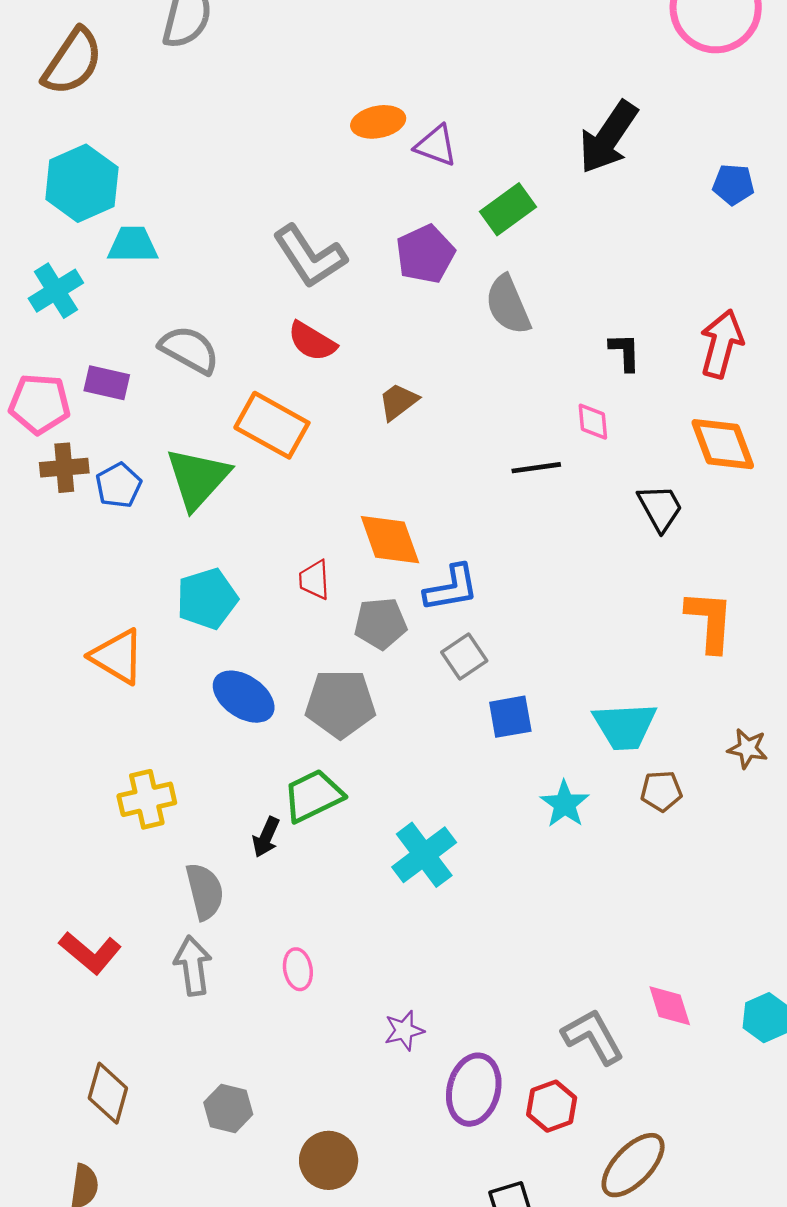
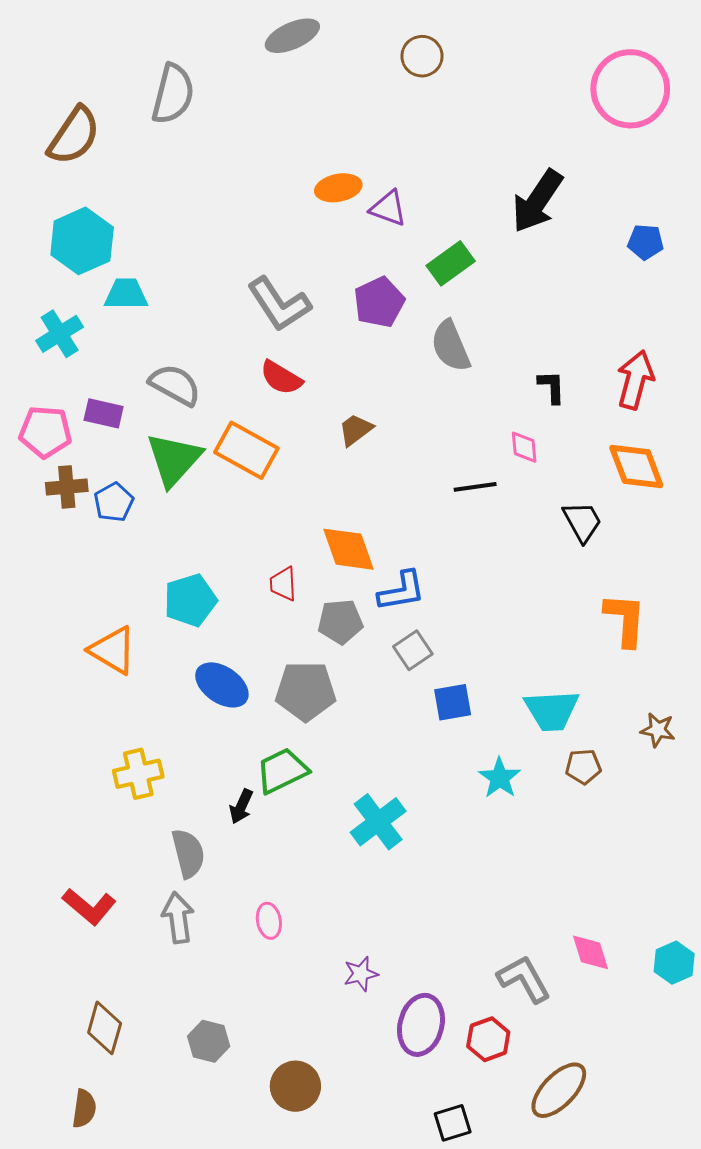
green triangle: (198, 478) -> (174, 459), moved

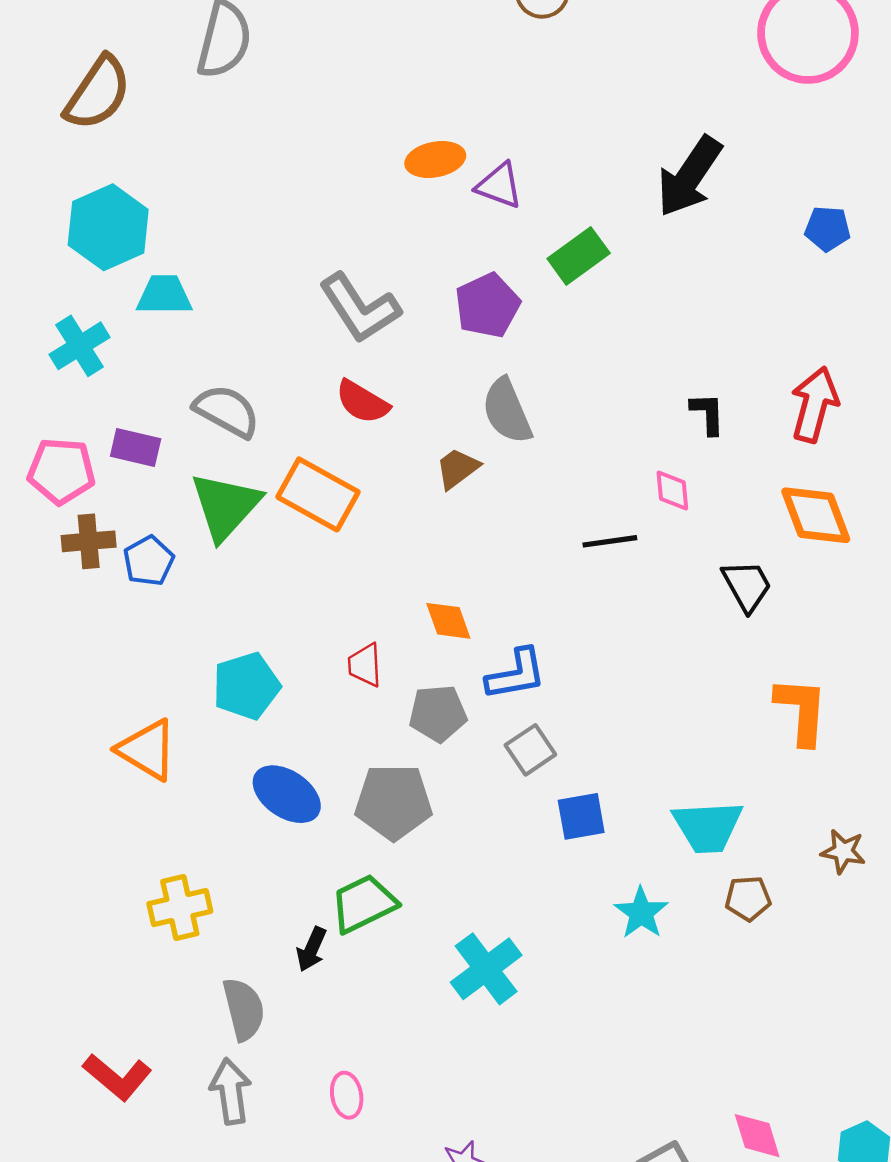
gray semicircle: (451, 346) -> (507, 411), moved
orange diamond: (348, 549) -> (448, 621), size x0.7

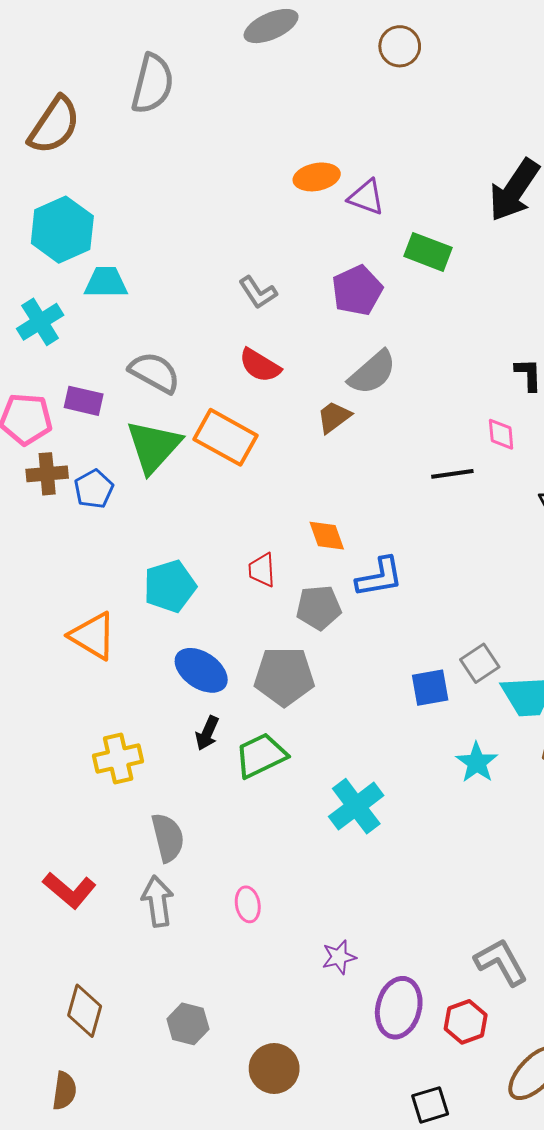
green rectangle: (579, 256) -> (428, 252), turned 57
gray L-shape: (360, 308) -> (258, 292), size x0.6
gray semicircle: (507, 411) -> (372, 372), turned -108
gray square: (530, 750) -> (480, 663), moved
black arrow: (311, 949) -> (207, 733), moved

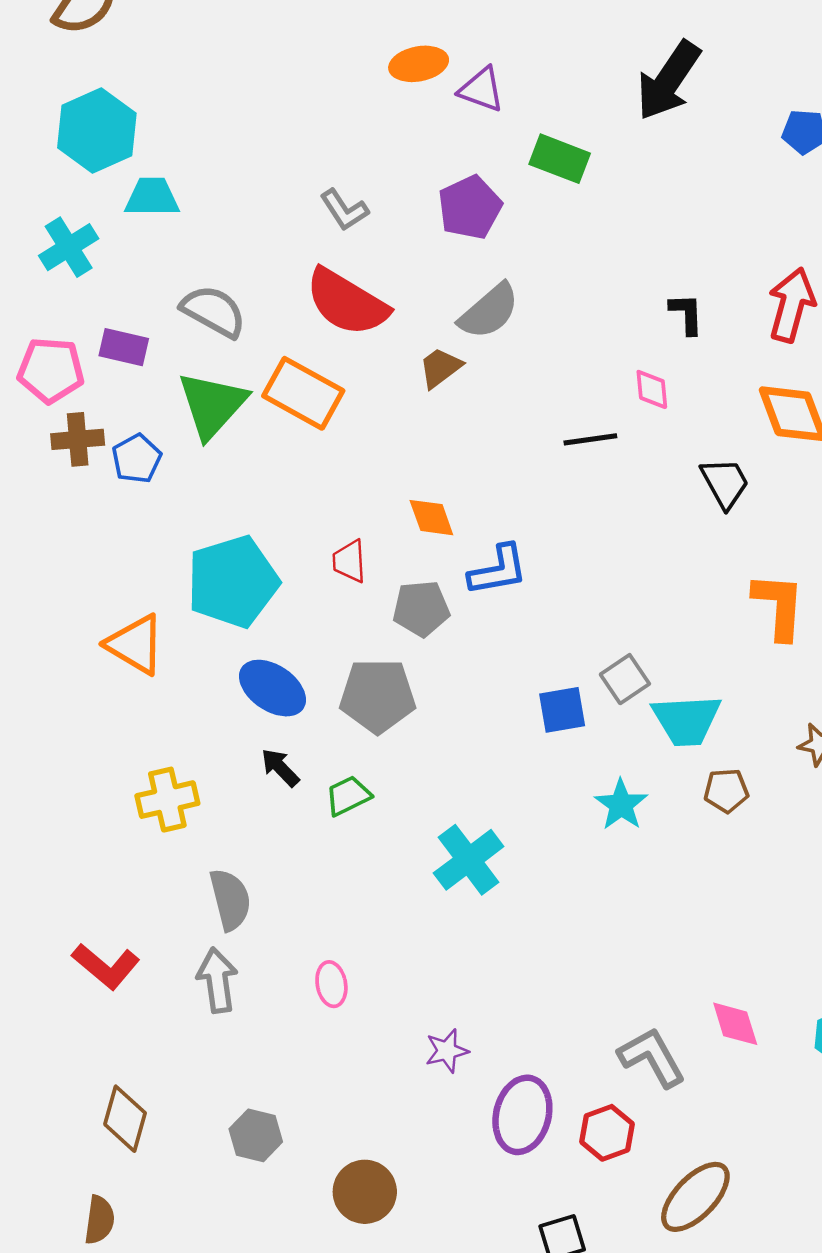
red semicircle: (260, 365) -> (347, 302), size x1.6
cyan pentagon: (170, 586) -> (233, 582), size x1.4
black arrow: (207, 733) -> (280, 768), turned 112
green trapezoid: (261, 755) -> (348, 796), size x0.7

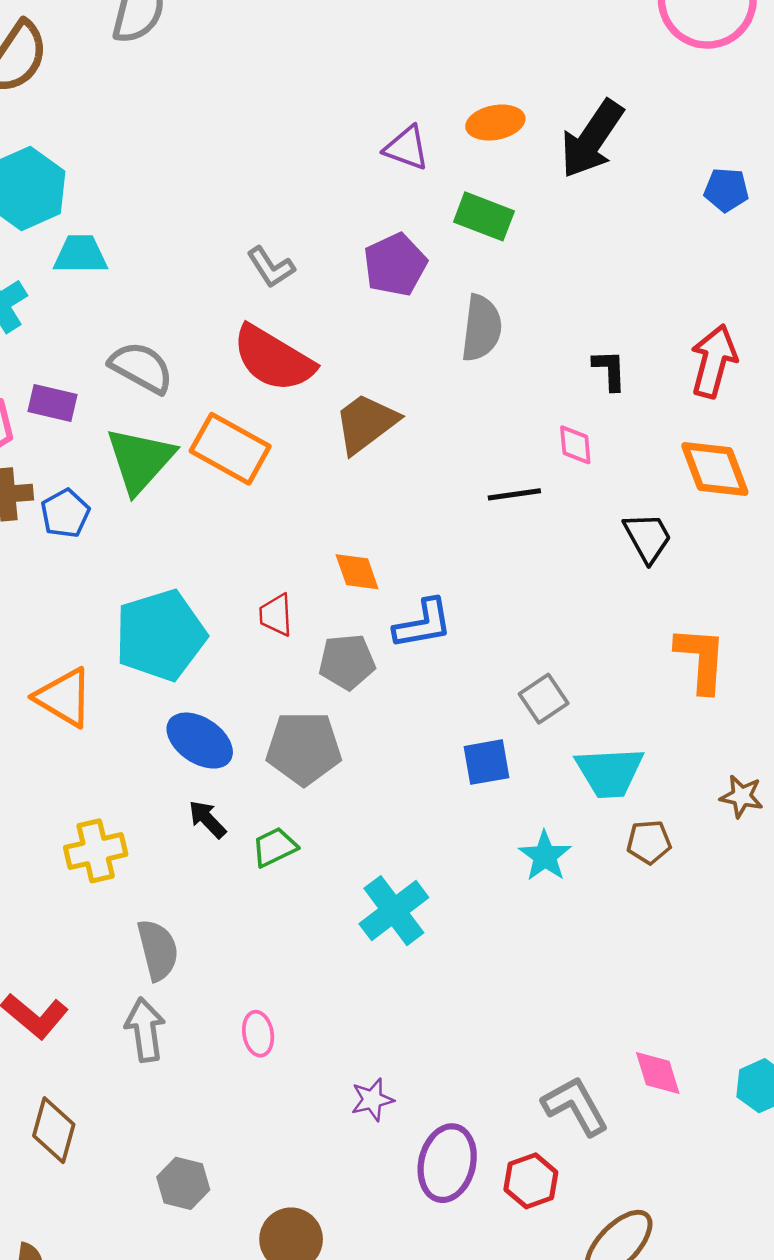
orange ellipse: (419, 64) -> (495, 123), moved
gray semicircle: (489, 311) -> (481, 328), moved, turned -42
brown trapezoid: (440, 368) -> (366, 423), size x1.5
gray square: (625, 679) -> (544, 699), moved
brown diamond: (125, 1119) -> (54, 1130), moved

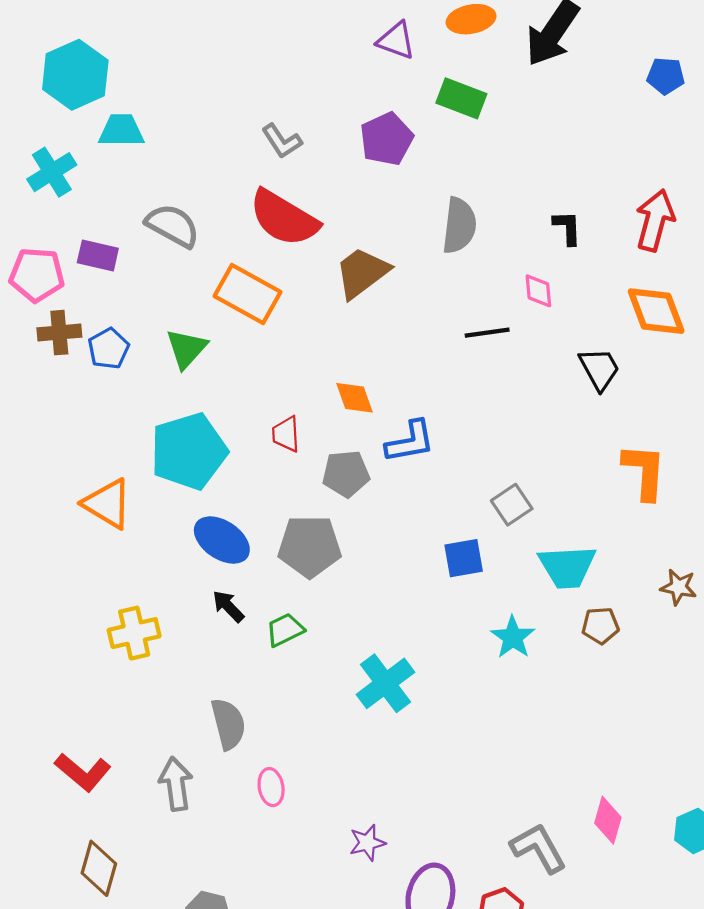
gray semicircle: (481, 328) -> (459, 226), moved
green triangle: (140, 460) -> (187, 349), moved, size x0.7
gray semicircle: (158, 950) -> (228, 724), moved
pink diamond: (658, 1073) -> (608, 820), turned 33

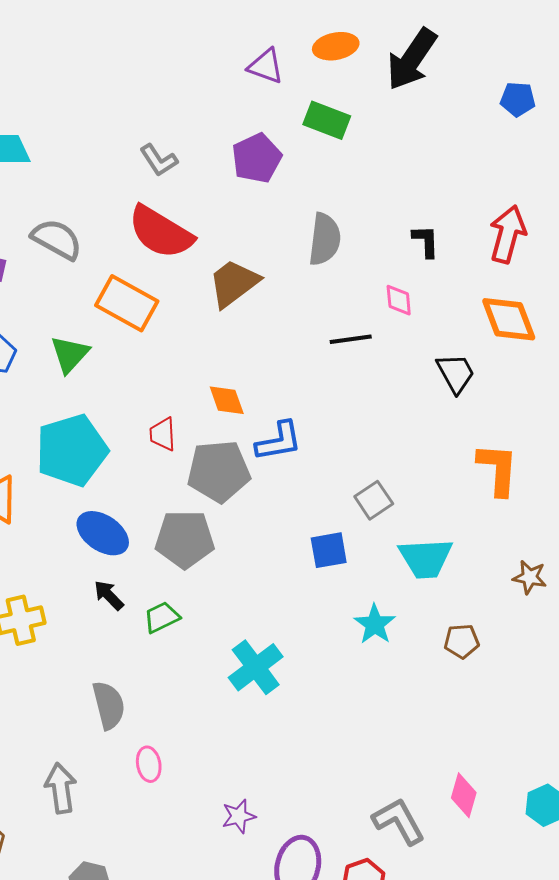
gray pentagon: (346, 474) -> (219, 471), size x1.4
brown pentagon: (600, 626) -> (462, 641), moved
gray arrow: (176, 784) -> (61, 788), moved

